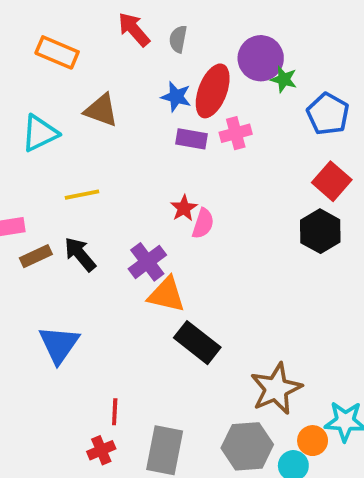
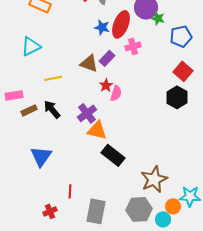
brown triangle: (101, 110) -> (89, 63), moved
blue pentagon: (328, 114) -> (181, 36), turned 30
purple rectangle: (192, 139) -> (107, 58), moved, turned -56
red cross: (101, 450) -> (50, 211), moved

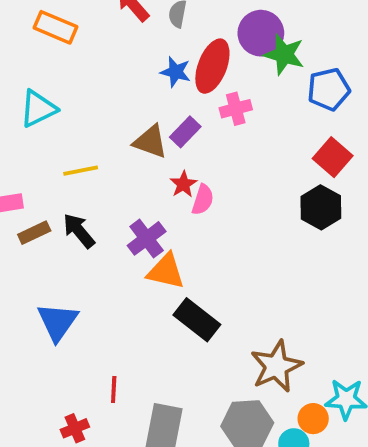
green star: (158, 18) -> (284, 54), size x1.5

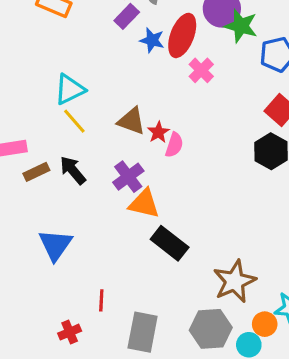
cyan triangle: (38, 109) -> (70, 89), moved
pink cross: (236, 109) -> (201, 70), turned -30
purple rectangle: (185, 132) -> (127, 16), moved
brown triangle: (150, 142) -> (131, 121), moved
yellow line: (81, 171) -> (74, 121), turned 60

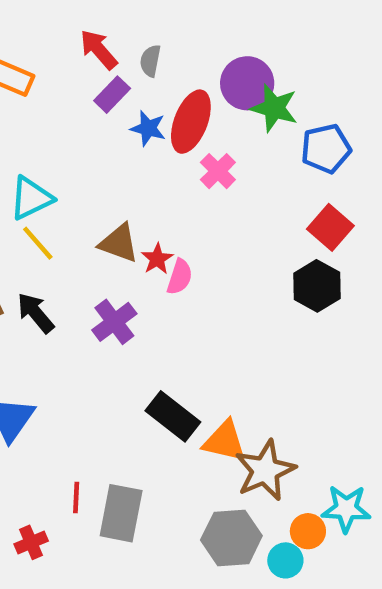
orange triangle: (144, 204) -> (225, 441), moved
gray rectangle: (143, 332) -> (121, 513), moved

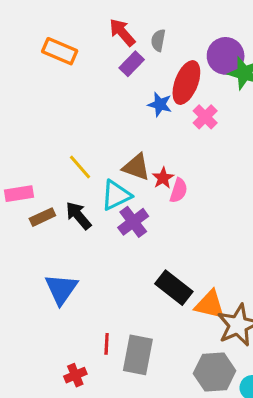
blue star: (148, 128) -> (160, 104), moved
cyan triangle: (31, 198) -> (116, 195), moved

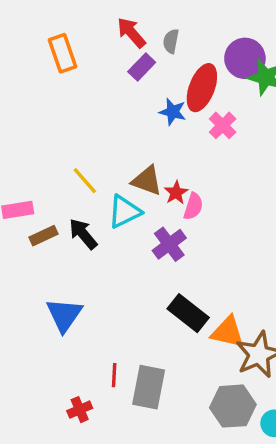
orange rectangle: (60, 51) -> (62, 53), turned 48
purple cross: (133, 222) -> (169, 244), moved

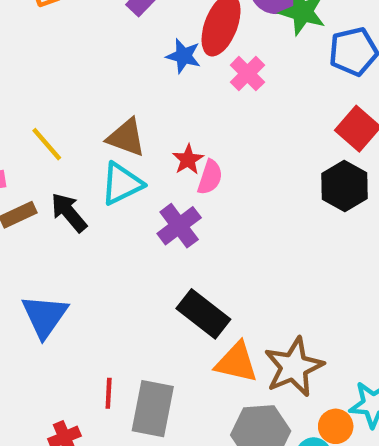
yellow line: (85, 181) -> (47, 144), moved
brown triangle: (147, 181) -> (126, 137), moved
orange triangle: (228, 332) -> (236, 362), moved

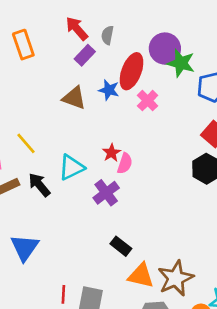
brown triangle: (126, 137) -> (74, 98), moved
black rectangle: (203, 314) -> (121, 246), size x0.7

